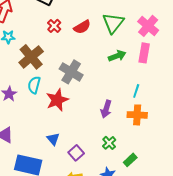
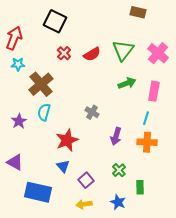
pink rectangle: (144, 53) -> (154, 91), moved
gray cross: (71, 72) -> (92, 112), moved, size x0.6
red star: (57, 100) -> (67, 140), moved
green rectangle: (130, 160) -> (140, 187), turned -48

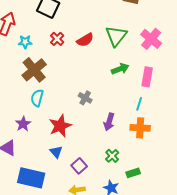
cyan star: (18, 64) -> (25, 42), moved
purple star: (19, 121) -> (23, 124), moved
green rectangle: (140, 187) -> (133, 173), turned 72

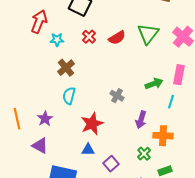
green arrow: (120, 69) -> (154, 84), moved
brown cross: (34, 70) -> (66, 68), size x0.7
purple star: (23, 124) -> (45, 119), moved
orange cross: (140, 128) -> (163, 136), moved
blue triangle: (56, 152) -> (88, 150), turned -48

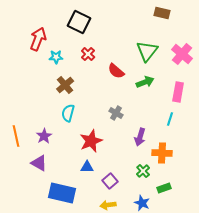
red semicircle: (117, 38) -> (116, 71), moved, turned 72
green arrow: (154, 84) -> (145, 82), moved

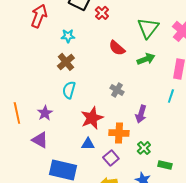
red cross: (88, 54) -> (102, 13), moved
cyan star: (56, 57) -> (68, 36), moved
orange cross: (162, 153) -> (119, 133), moved
green rectangle: (164, 188) -> (165, 165), turned 32

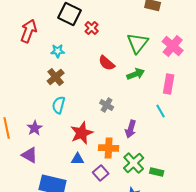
cyan line: (171, 96) -> (161, 111), turned -48
green cross: (144, 148) -> (134, 163), size x1.5
green rectangle: (165, 165) -> (157, 172), moved

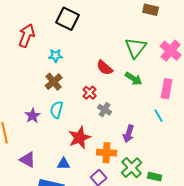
red cross: (92, 28) -> (90, 93), moved
green arrow: (136, 74) -> (134, 79), turned 54
purple star: (35, 128) -> (33, 116), moved
blue triangle: (78, 159) -> (64, 164), moved

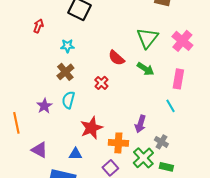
red arrow: (27, 36) -> (38, 26), size x0.6
gray cross: (105, 110) -> (161, 142), moved

